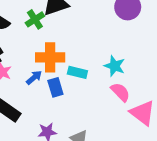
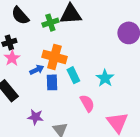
cyan rectangle: (77, 72) -> (73, 75), turned 35
pink semicircle: (120, 92) -> (87, 103), moved

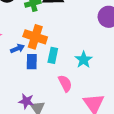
cyan rectangle: (73, 75) -> (53, 55), turned 35
purple star: (35, 117) -> (26, 101), moved

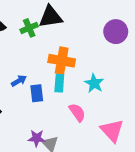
orange cross: (35, 37) -> (62, 61), moved

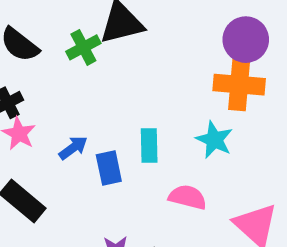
orange cross: (62, 61) -> (239, 85), moved
pink semicircle: (77, 112) -> (188, 197), turned -36

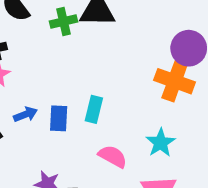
cyan star: (214, 140) -> (161, 143), moved
blue arrow: (73, 148) -> (26, 114), moved

